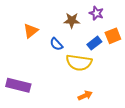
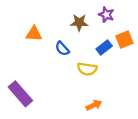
orange triangle: (31, 31) -> (34, 34), turned 42
yellow semicircle: (79, 63) -> (87, 69), size x0.7
purple rectangle: (18, 85) -> (20, 94), turned 35

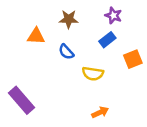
brown star: (79, 23) -> (69, 19), moved
orange square: (124, 40) -> (133, 59), moved
blue rectangle: (104, 47) -> (107, 40), moved

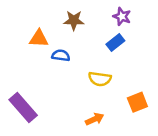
blue semicircle: (66, 52) -> (61, 55), moved, turned 140
orange square: (133, 59) -> (137, 102), moved
orange arrow: (100, 112) -> (95, 119), moved

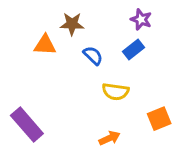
brown star: (74, 20) -> (72, 24), moved
blue semicircle: (61, 55) -> (93, 55), moved, turned 36

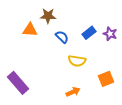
purple star: (141, 19) -> (110, 34), moved

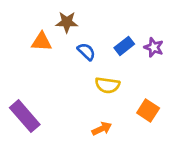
orange square: (106, 79) -> (148, 110), turned -35

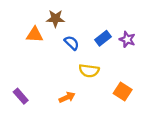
purple rectangle: (25, 116) -> (21, 96), size x0.6
orange arrow: (102, 129) -> (67, 97), moved

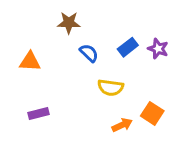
orange triangle: (35, 35) -> (30, 62), moved
purple rectangle: (21, 96) -> (39, 113), moved, turned -63
orange arrow: (67, 97) -> (122, 125), moved

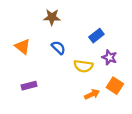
purple star: (158, 49) -> (109, 57), moved
blue semicircle: (89, 53) -> (58, 48), moved
orange triangle: (30, 62) -> (23, 47), turned 35

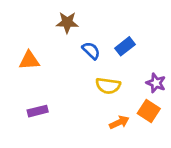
orange triangle: (23, 47) -> (29, 60), turned -42
blue semicircle: (58, 48) -> (91, 51), moved
purple star: (109, 57) -> (156, 83), moved

